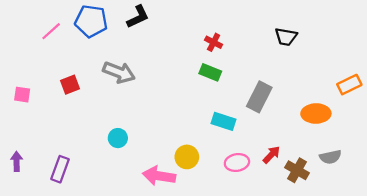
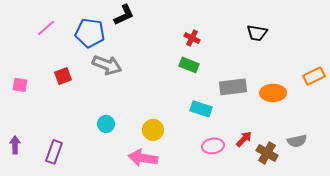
blue pentagon: (91, 21) -> (90, 33), moved
gray rectangle: (259, 97) -> (233, 87), turned 56
orange ellipse: (316, 114) -> (273, 93), moved
yellow circle: (187, 157) -> (153, 130), moved

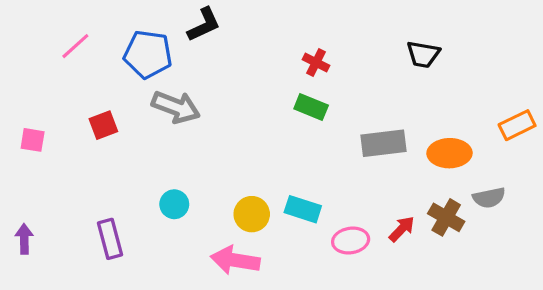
cyan rectangle: (201, 109) -> (303, 209), moved
gray semicircle: (297, 141) -> (489, 198), moved
purple rectangle: (54, 152) -> (110, 239), moved, turned -35
brown cross: (267, 153) -> (446, 217), moved

